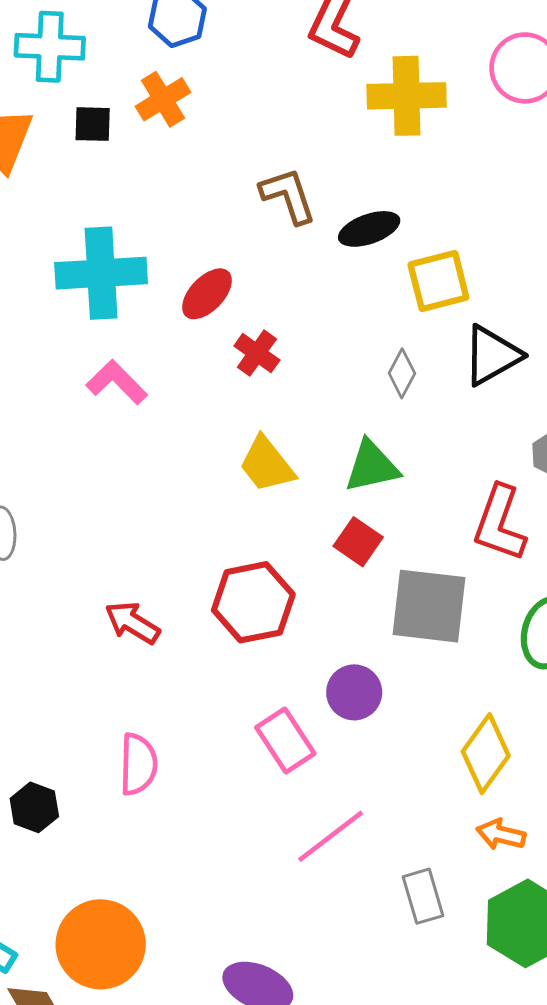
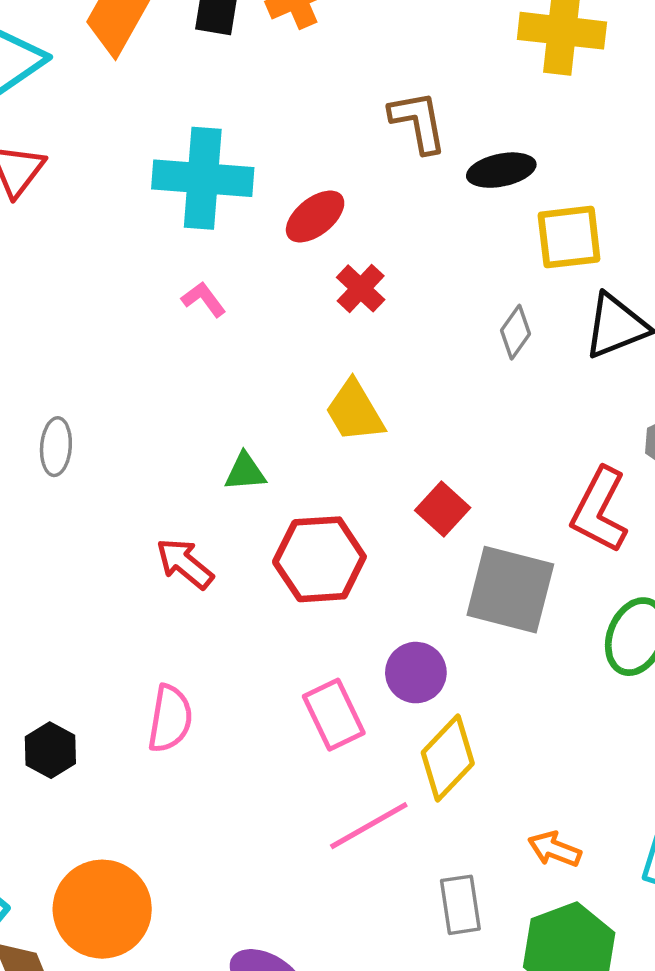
pink L-shape: (117, 382) -> (204, 299), size x0.7
green triangle: (372, 466) -> (245, 472), moved, size x0.7
yellow diamond: (486, 754) -> (448, 758), moved

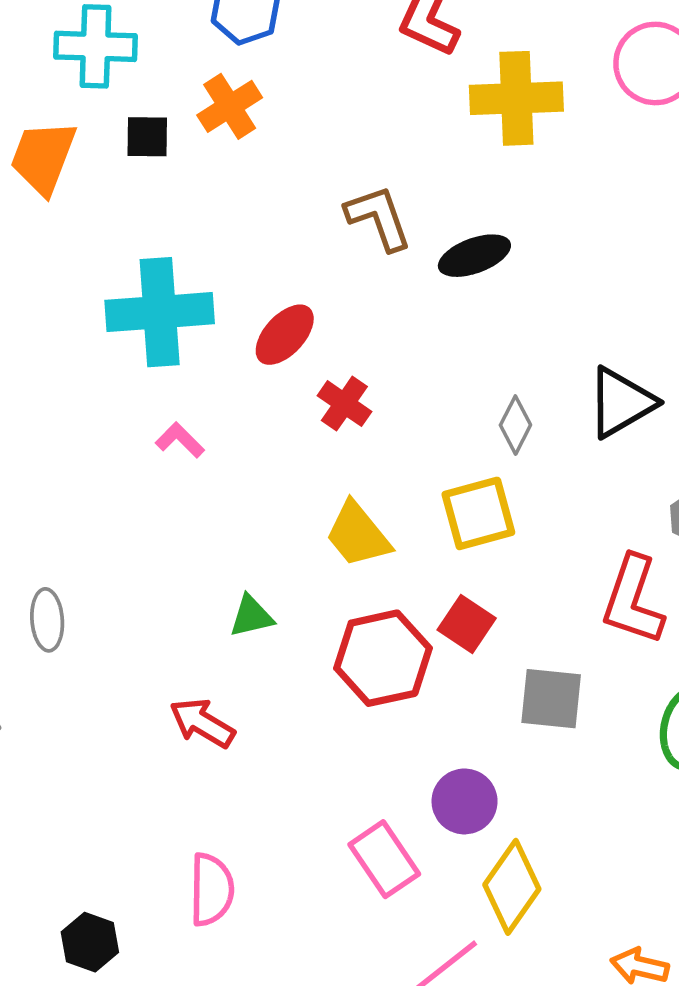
yellow square: (569, 237) -> (478, 513), moved
red hexagon: (319, 559) -> (383, 658), moved
gray square: (510, 590) -> (551, 699), size x0.7

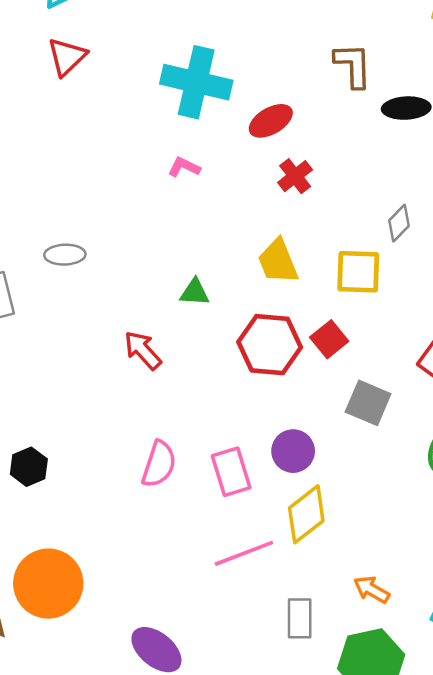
pink L-shape: (180, 440) -> (184, 167), turned -36
gray ellipse: (47, 620) -> (65, 255), turned 75
pink semicircle: (211, 890) -> (159, 464), moved

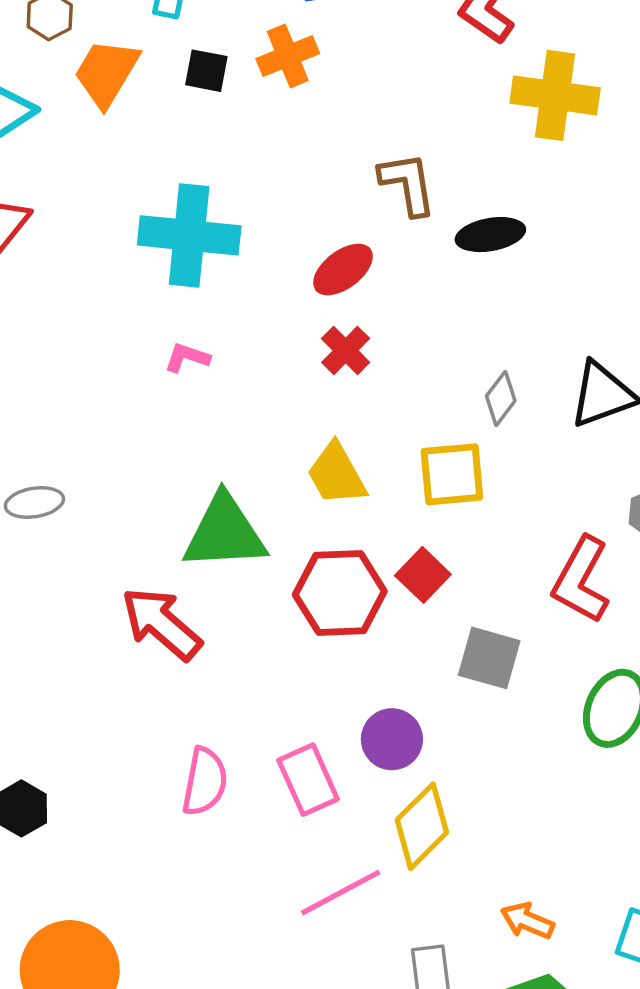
red ellipse: (271, 121) -> (343, 269), moved
green triangle: (195, 292) -> (225, 533), size x2.0
red arrow: (143, 350) -> (161, 624), size x1.4

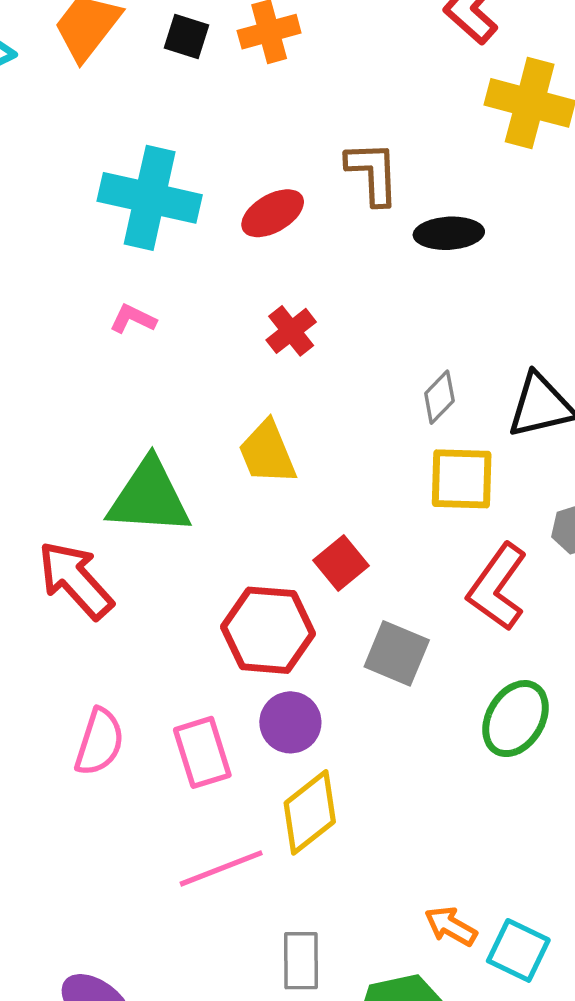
red ellipse: (343, 269) -> (273, 213), moved
yellow square: (452, 474) -> (462, 479), moved
red hexagon: (340, 593) -> (268, 630), moved
orange arrow: (527, 921) -> (451, 926), moved

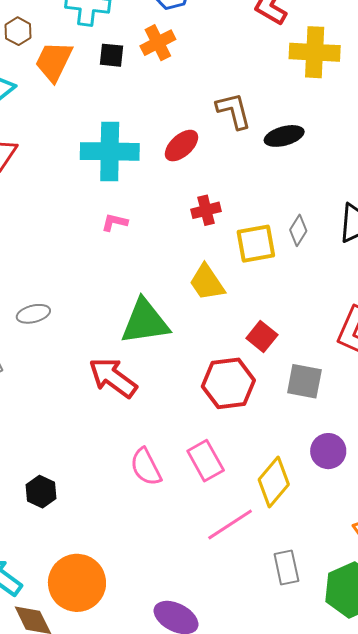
red cross: (291, 331) -> (206, 210), turned 36
yellow square: (462, 479) -> (256, 244), moved
purple circle: (290, 722) -> (328, 451), moved
pink semicircle: (99, 742) -> (146, 467), turned 147

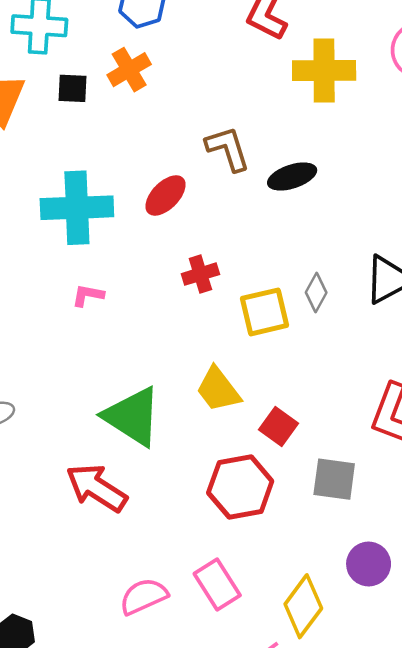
yellow trapezoid: (207, 282) -> (218, 390), moved
green triangle: (145, 322) -> (132, 416), turned 44
pink semicircle: (146, 467) -> (144, 596), turned 96

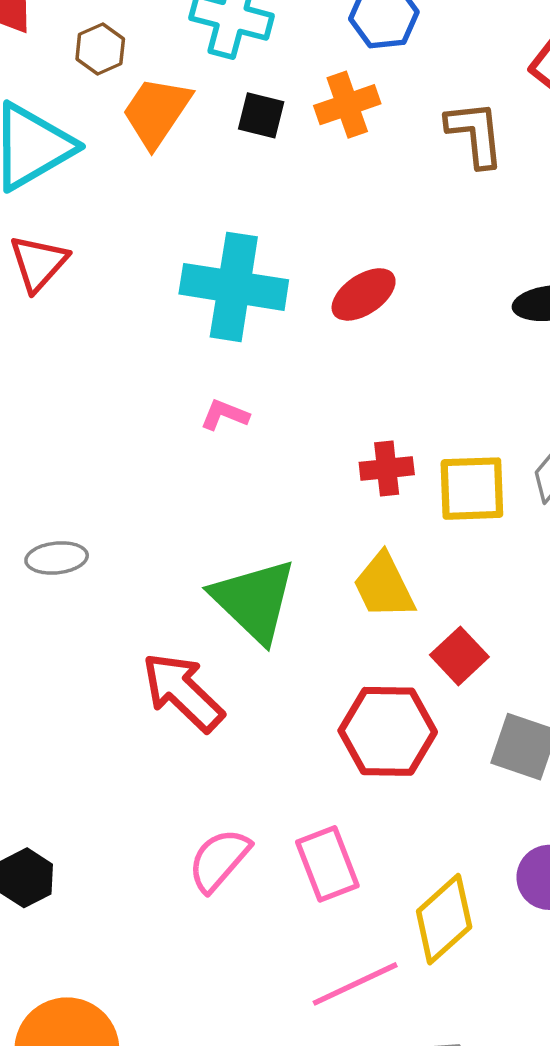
brown L-shape: (228, 149) -> (475, 134), moved
red cross: (200, 274) -> (387, 469), moved
pink semicircle: (144, 596) -> (219, 860), turned -36

